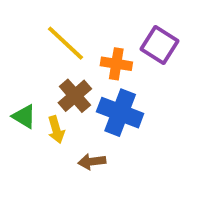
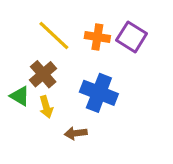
orange cross: (116, 64) -> (97, 37), moved
brown cross: (75, 96) -> (43, 74), moved

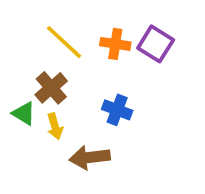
blue cross: (99, 93) -> (117, 110), size x0.7
brown arrow: (76, 133) -> (90, 157), size x1.5

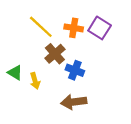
brown cross: (51, 88) -> (55, 54), moved
brown arrow: (90, 157) -> (74, 102), moved

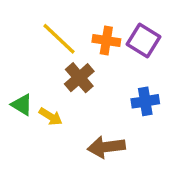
blue cross: (75, 70) -> (145, 101), moved, turned -30
yellow arrow: (35, 81) -> (51, 117), turned -42

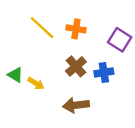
purple square: (144, 40) -> (120, 40), moved
brown cross: (79, 78) -> (76, 66), moved

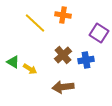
orange cross: (76, 29) -> (63, 15), moved

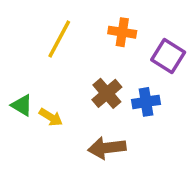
orange cross: (63, 15) -> (122, 32), moved
yellow line: (35, 23) -> (59, 39), turned 75

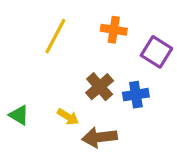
green triangle: (22, 105) -> (19, 115), moved
yellow arrow: (51, 117) -> (68, 117), moved

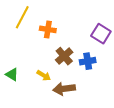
orange cross: (114, 30) -> (48, 29), moved
yellow line: (55, 36) -> (22, 17), moved

